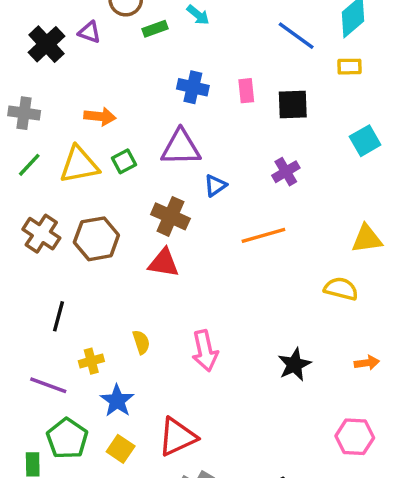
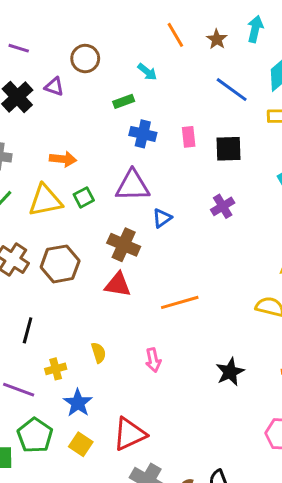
green rectangle: (155, 29) -> (124, 101), moved
orange line: (263, 235) -> (180, 302), moved
pink arrow: (205, 351) -> (153, 360), size x0.7

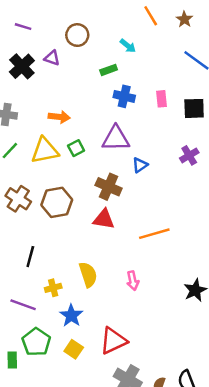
yellow semicircle: (99, 353) -> (88, 275), size x1.5

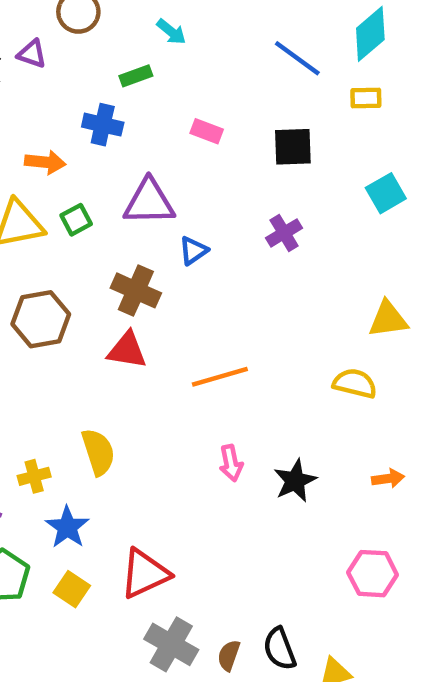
blue cross: (124, 96) -> (103, 125), moved
pink rectangle: (162, 99) -> (207, 131), moved, turned -63
pink arrow: (133, 281) -> (231, 463), moved

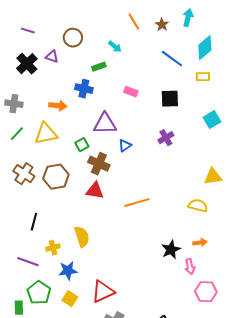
green square: (76, 220) -> (82, 145), moved
pink arrow: (231, 463) -> (190, 267), moved
orange arrow: (388, 478) -> (200, 243), moved
blue star: (67, 527) -> (68, 271), turned 30

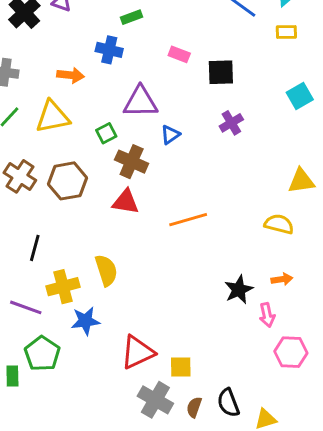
black square: (170, 99) -> (221, 72), moved
yellow cross: (53, 248) -> (63, 287), size x1.5
yellow square: (70, 299) -> (181, 367), moved, turned -35

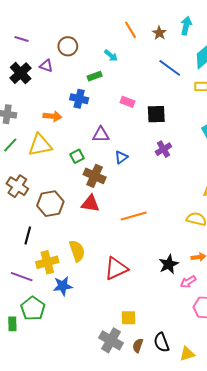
purple triangle: (140, 102) -> (101, 135), size x0.7
brown hexagon: (68, 181) -> (50, 204), moved
pink arrow: (267, 315) -> (188, 282), turned 70
red triangle: (138, 352) -> (116, 268), moved

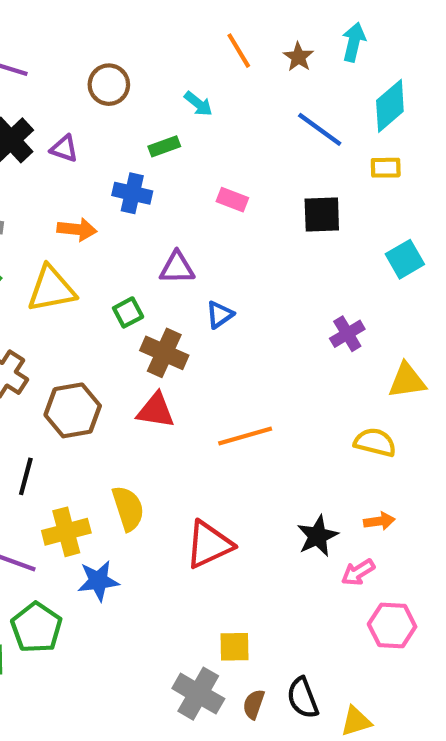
purple triangle: (46, 66) -> (64, 148), moved
black square: (156, 114) -> (322, 215), moved
purple cross: (163, 149) -> (347, 334), moved

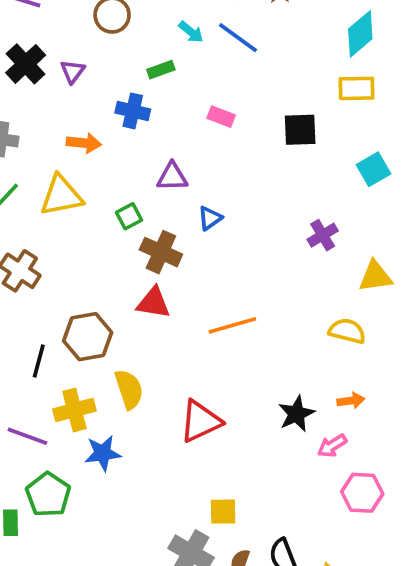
blue line: (320, 129) -> (238, 38), moved
purple triangle: (64, 148) -> (73, 71), turned 48
yellow rectangle: (386, 168) -> (357, 88), size x1.4
brown hexagon: (73, 410) -> (88, 337), moved

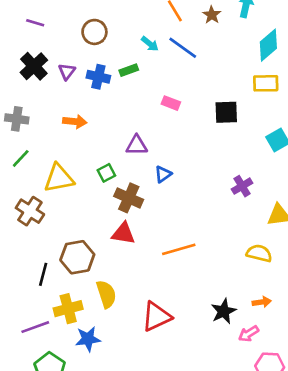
blue cross: (133, 111) -> (98, 77), moved
yellow triangle: (61, 196) -> (59, 178), moved
purple line: (27, 436) -> (35, 327), turned -40

